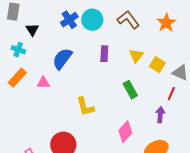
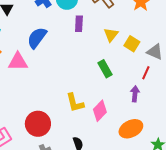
purple rectangle: (104, 54) -> (79, 24), moved
pink triangle: (43, 83) -> (18, 62), size x1.5
yellow L-shape: (85, 107) -> (75, 103), moved

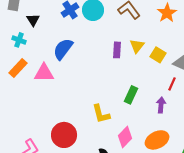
purple rectangle: (79, 24) -> (117, 50), moved
green rectangle: (105, 69) -> (131, 95), moved, turned 54
pink diamond: (100, 111) -> (125, 137), moved

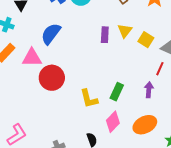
green rectangle: (131, 95) -> (117, 92), moved
red circle: (64, 135) -> (52, 78), moved

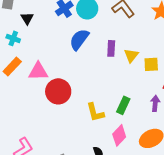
yellow triangle: (125, 31) -> (131, 55), moved
blue semicircle: (51, 34) -> (79, 39), moved
yellow square: (146, 40) -> (151, 64), moved, turned -35

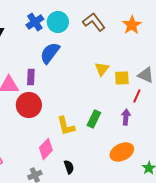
purple rectangle: (111, 48) -> (31, 77), moved
pink diamond: (119, 135) -> (46, 149), moved

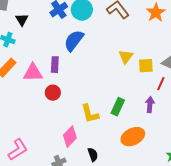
red circle: (29, 105) -> (53, 93), size x0.6
orange ellipse: (122, 152) -> (133, 137), moved

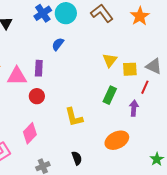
blue semicircle: (74, 41) -> (58, 44), size x0.6
green rectangle: (118, 107) -> (110, 95), moved
pink diamond: (70, 137) -> (30, 133), moved

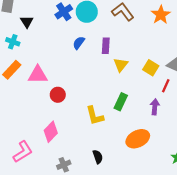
yellow triangle: (110, 60) -> (121, 65), moved
purple rectangle: (39, 68) -> (106, 46), moved
yellow square: (130, 69) -> (151, 68), turned 35
green rectangle: (110, 95) -> (121, 102), moved

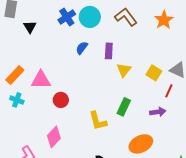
cyan cross: (13, 42) -> (17, 100), moved
purple arrow: (155, 107) -> (158, 112), turned 77

